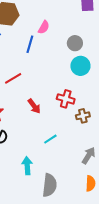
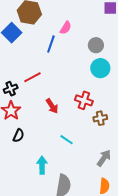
cyan line: (50, 139) -> (67, 140), turned 64

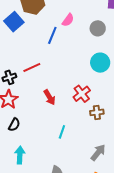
gray circle: (96, 45) -> (98, 28), moved
red cross: (84, 100) -> (82, 94), turned 30
cyan line: (67, 140) -> (62, 132), turned 72
cyan arrow: (42, 165) -> (20, 155), moved

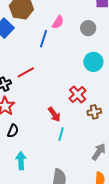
red arrow: (50, 97) -> (54, 114), moved

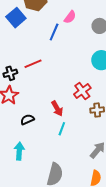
black semicircle: (13, 131) -> (27, 120), moved, turned -144

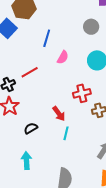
pink semicircle: (70, 17) -> (63, 57), moved
red cross: (82, 91) -> (82, 93), turned 30

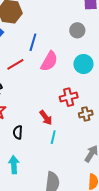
pink semicircle: (63, 57) -> (49, 61), size x1.5
red line: (30, 72) -> (15, 64), moved
black semicircle: (31, 128) -> (18, 132), turned -56

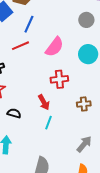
blue line: (33, 42) -> (29, 24), moved
red cross: (69, 97) -> (59, 79), moved
black semicircle: (18, 132) -> (14, 113), turned 96

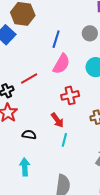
blue line: (29, 24) -> (56, 39), moved
red line: (21, 46) -> (29, 79), moved

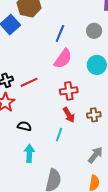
red line: (29, 79) -> (29, 82), moved
red arrow: (57, 120) -> (69, 115), moved
cyan arrow: (25, 167) -> (29, 153), moved

